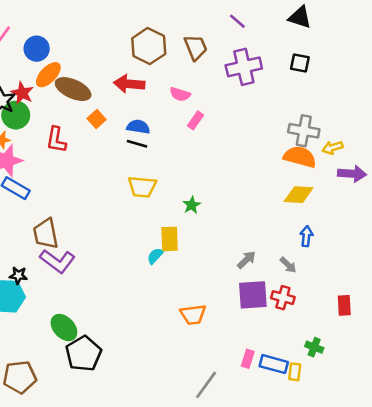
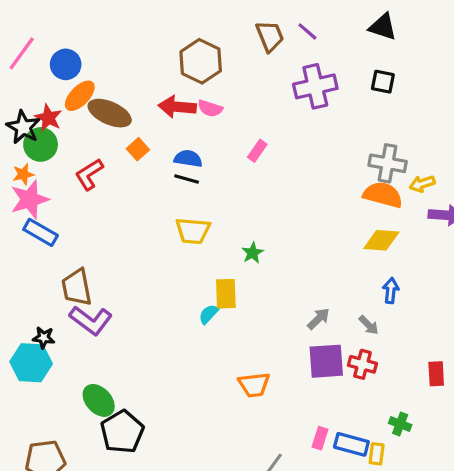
brown trapezoid: (196, 47) -> (270, 36), moved
pink semicircle: (180, 94) -> (210, 108), moved
red L-shape: (56, 140) -> (89, 174), turned 48

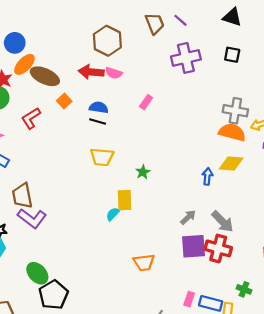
blue arrow: (391, 291) -> (207, 176), moved
gray arrow: (369, 325) -> (222, 222), size x1.6
red cross: (362, 364) -> (218, 248), size x1.4

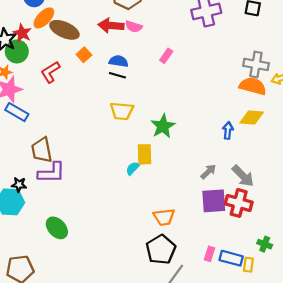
green star: (143, 172) -> (163, 126), size x1.6
purple L-shape: (32, 218) -> (51, 173), turned -36
black pentagon: (53, 295) -> (161, 250), moved

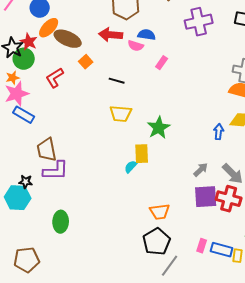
pink semicircle: (134, 27) -> (136, 46), moved
blue semicircle: (119, 61) -> (147, 35), moved
green ellipse: (57, 228) -> (61, 222), turned 45

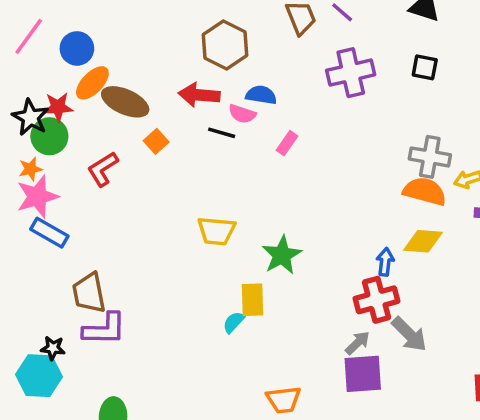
red star: (29, 42) -> (58, 107), turned -30
black line: (117, 81) -> (222, 133), moved
gray arrow: (201, 170) -> (358, 343), moved
red cross: (229, 199) -> (376, 300), moved, turned -30

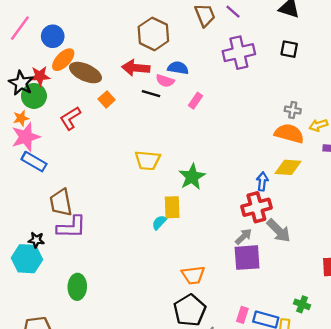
gray cross: (430, 157) -> (293, 110), size x0.6

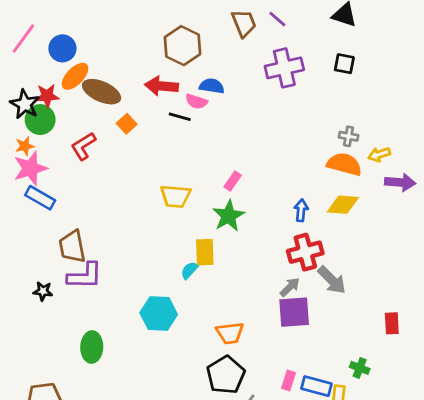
pink rectangle: (196, 101) -> (233, 181), moved
blue arrow: (262, 181) -> (301, 210), moved
cyan hexagon: (27, 259) -> (159, 314), moved

